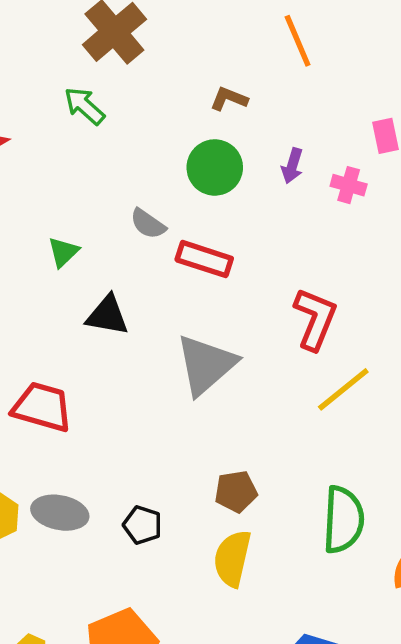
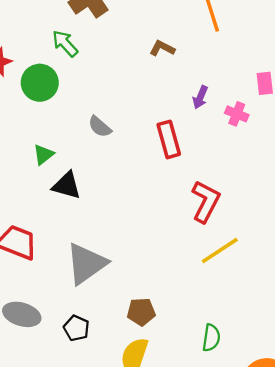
green circle: (215, 167) -> (40, 83), moved
green triangle: (63, 252) -> (43, 155), moved
red rectangle: (204, 259) -> (169, 139), moved, turned 51
gray triangle: (206, 365) -> (86, 264), moved
green semicircle: (343, 520) -> (211, 338), size x0.6

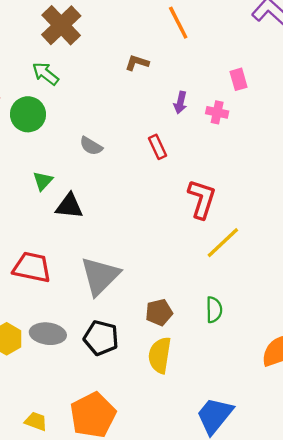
red rectangle: (169, 139) -> (158, 147), size x0.7
black pentagon: (76, 328) -> (101, 338), size x1.4
green semicircle: (211, 338) -> (214, 310), moved

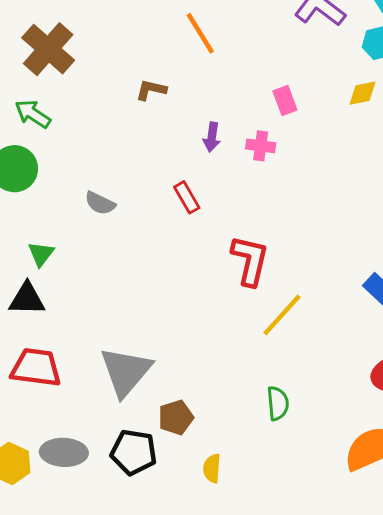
black triangle: (69, 206) -> (27, 299), moved
brown pentagon: (159, 312) -> (176, 417), moved
yellow semicircle: (160, 355) -> (212, 468), size x0.6

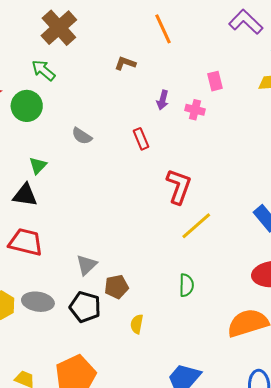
gray triangle: (126, 372) -> (87, 265), moved, size x0.6

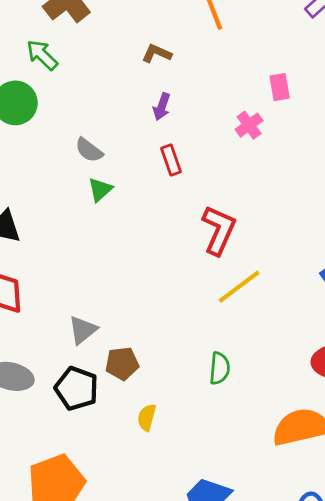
purple arrow: (163, 100) -> (162, 107), moved
pink cross: (195, 110) -> (249, 125), turned 36
green triangle: (38, 166) -> (100, 190), moved

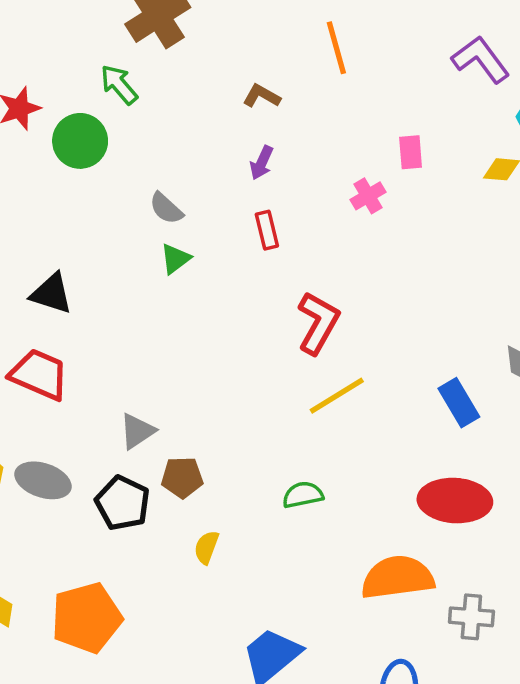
green semicircle: (220, 368) -> (303, 495), turned -112

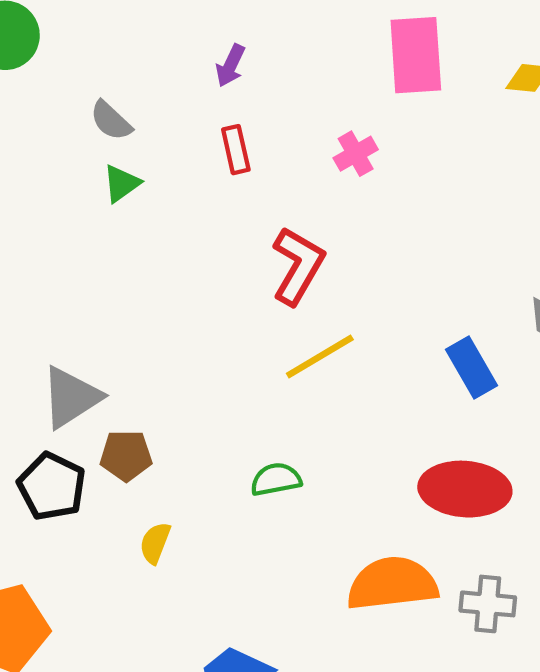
pink rectangle: (411, 152) -> (416, 55), size x1.8
pink cross: (368, 196) -> (356, 154), moved
gray triangle: (137, 431) -> (71, 397), size x1.4
gray cross: (471, 617) -> (488, 604), moved

